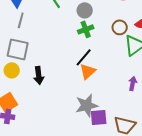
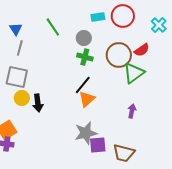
brown circle: (120, 27) -> (119, 55), size x1.6
green cross: (86, 29) -> (85, 57), turned 35
yellow circle: (12, 70) -> (22, 98), moved

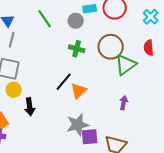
gray circle: (84, 38) -> (76, 21), moved
red semicircle: (142, 50) -> (149, 48), moved, turned 119
black line: (83, 85) -> (64, 82), moved
black arrow: (38, 103) -> (30, 107), moved

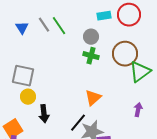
gray circle: (76, 21) -> (91, 37), moved
gray line: (12, 40) -> (44, 25), moved, turned -49
black line: (64, 82) -> (78, 123), moved

